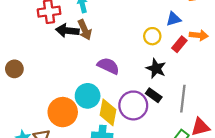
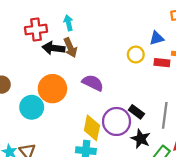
red rectangle: (179, 44) -> (162, 63), turned 56
black star: (156, 68) -> (141, 139), moved
cyan circle: (88, 96) -> (32, 107), moved
orange circle: (63, 112) -> (52, 89), moved

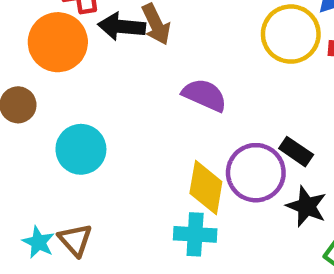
yellow circle: (136, 54) -> (291, 34), size x1.6
orange circle: (52, 89) -> (58, 42), moved

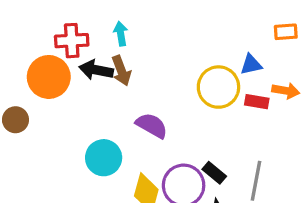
cyan circle: (81, 149) -> (104, 158), moved

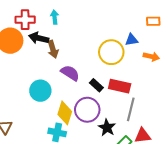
brown arrow: (121, 71) -> (53, 49), moved
red rectangle: (257, 102) -> (120, 86), moved, size x1.5
black rectangle: (214, 173) -> (96, 85), moved

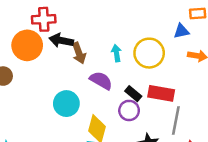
cyan arrow: (55, 17) -> (116, 53), moved
blue triangle: (132, 40) -> (181, 31), moved
purple circle: (87, 110) -> (129, 110), moved, size x0.7

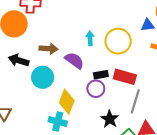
black arrow: (61, 40) -> (19, 60), moved
brown arrow: (79, 53) -> (49, 49), moved, turned -72
black rectangle: (133, 94) -> (101, 75), turned -56

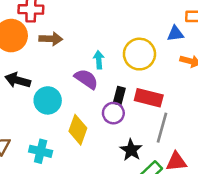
cyan arrow: (90, 38) -> (99, 60), moved
brown arrow: (49, 49) -> (51, 39), moved
black rectangle: (101, 75) -> (119, 96), turned -64
cyan cross: (58, 121) -> (41, 151), moved

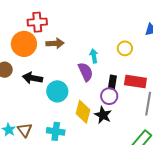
yellow circle: (139, 54) -> (125, 48), size x0.6
purple semicircle: (86, 79) -> (86, 72), turned 36
black star: (131, 150) -> (103, 115), moved

